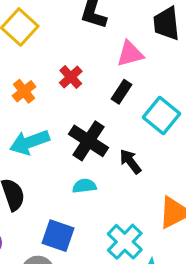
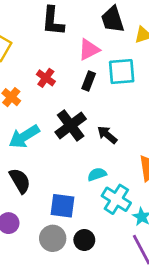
cyan square: (161, 116) -> (122, 72), moved, turned -32
black cross: (89, 141) -> (71, 125), turned 32
cyan semicircle: (84, 186) -> (97, 174), moved

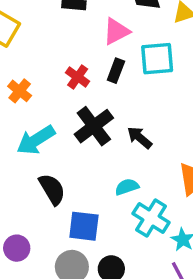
red cross: (46, 78) -> (78, 77), moved
black semicircle: (20, 181) -> (52, 189), moved

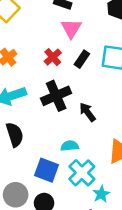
pink triangle: (116, 31) -> (71, 28), moved, turned -45
blue square: (84, 226) -> (46, 170), moved

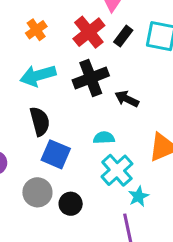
red cross: (53, 57) -> (89, 32), size x1.5
black arrow: (87, 112) -> (127, 99), turned -30
blue square: (46, 170) -> (56, 154), moved

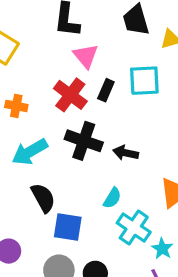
orange cross: (36, 30) -> (16, 106), turned -30
black cross: (91, 78) -> (84, 141), turned -36
cyan semicircle: (104, 138) -> (112, 198), turned 138

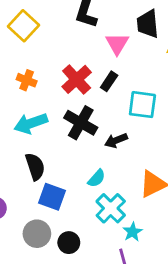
pink triangle: (86, 56) -> (117, 44), moved
cyan square: (144, 81) -> (142, 105), moved
black arrow: (126, 153) -> (116, 140), turned -45

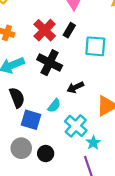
black arrow: (116, 140) -> (75, 87), moved
cyan semicircle: (97, 178) -> (54, 106), moved

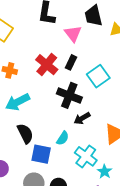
cyan square: (95, 46) -> (98, 76), turned -35
black cross: (50, 63) -> (69, 95), moved

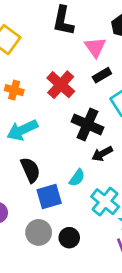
black rectangle: (71, 62) -> (102, 75), moved, turned 32
blue square: (41, 154) -> (49, 196), turned -30

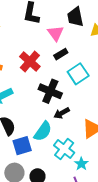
cyan semicircle: (77, 178) -> (43, 131), size x1.5

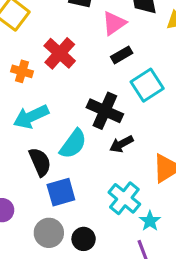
pink triangle: (56, 33) -> (114, 23), turned 30
red cross: (30, 61) -> (60, 53), moved
cyan semicircle: (43, 131) -> (73, 144), moved

